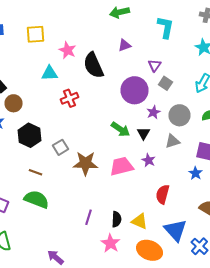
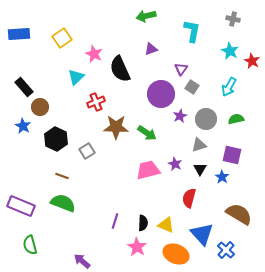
yellow square: (36, 34) -> (62, 38), turned -30
cyan triangle: (50, 73) -> (76, 77), turned -42
black triangle: (144, 133) -> (200, 169), moved
brown star: (86, 163) -> (116, 127), moved

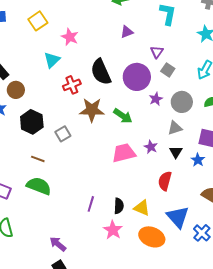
black semicircle: (120, 69) -> (101, 72), moved

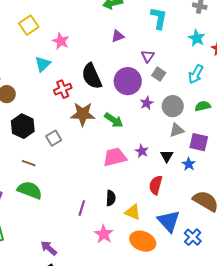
gray triangle: (175, 128) -> (177, 130), moved
black semicircle: (119, 206) -> (111, 198), moved

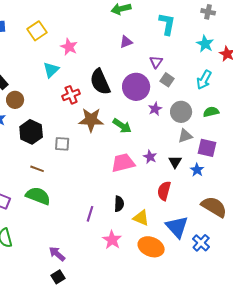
gray square: (54, 138) -> (62, 144), turned 35

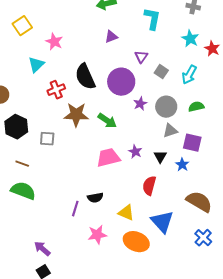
gray square: (167, 80) -> (161, 72), moved
black semicircle: (119, 204) -> (95, 198), moved, turned 77
pink star: (112, 240) -> (97, 235), turned 30
blue cross: (201, 243) -> (203, 238), moved

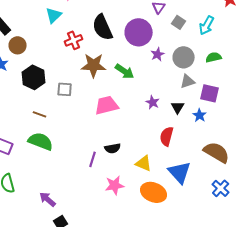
pink trapezoid: (108, 158) -> (107, 105), moved
purple arrow: (42, 249) -> (48, 199), moved

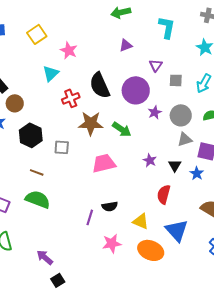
gray square: (179, 22) -> (176, 80), turned -32

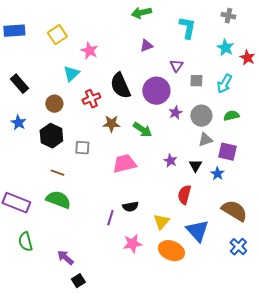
brown circle: (15, 103) -> (54, 104), moved
brown star: (91, 123) -> (111, 124), size x0.7
yellow triangle: (141, 221) -> (161, 222), turned 48

